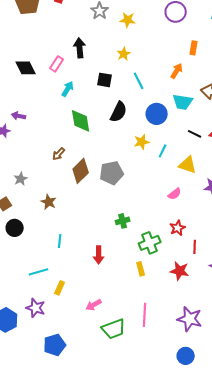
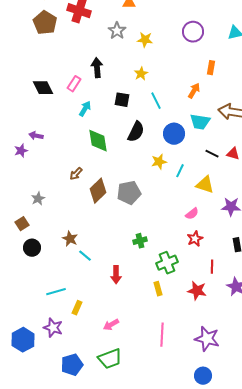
brown star: (49, 202) -> (70, 239), moved
red star: (178, 228) -> (195, 239), moved
cyan line: (60, 241) -> (85, 256), moved, turned -56
green trapezoid: (114, 329) -> (110, 359), moved

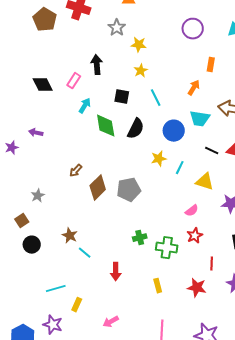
yellow star: (145, 40) -> (139, 45), moved
green diamond: (98, 141) -> (106, 126), moved
purple star: (21, 151) -> (12, 148), moved
green cross: (167, 263) -> (167, 248), moved, turned 30

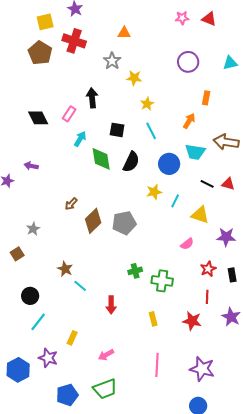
yellow star: (141, 71) -> (147, 104), moved
red star: (195, 236) -> (208, 269), moved
black circle: (32, 245) -> (30, 296), moved
cyan line: (56, 289) -> (38, 322), moved, turned -36

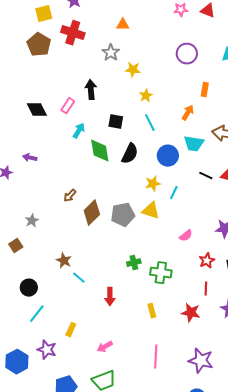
yellow triangle: (200, 215) -> (151, 211), moved

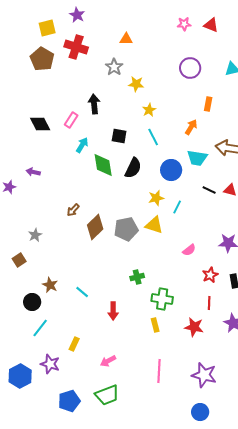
brown star: (64, 261) -> (50, 285), moved
green cross: (161, 273) -> (162, 299), moved

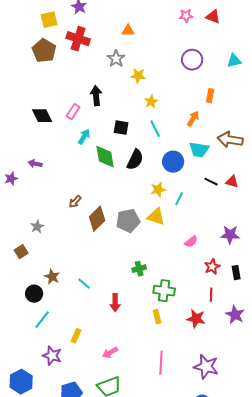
blue hexagon: (20, 376) -> (21, 382), moved

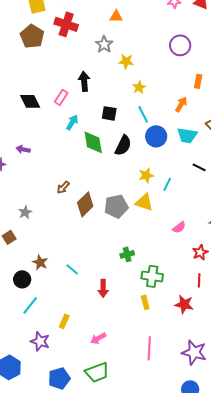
blue circle: (173, 162) -> (156, 136), moved

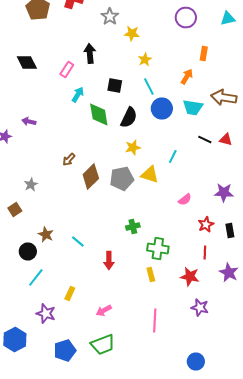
black diamond: (30, 101) -> (27, 62), moved
yellow star: (146, 175) -> (133, 148), moved
purple star: (194, 352) -> (200, 308), moved, size x0.7

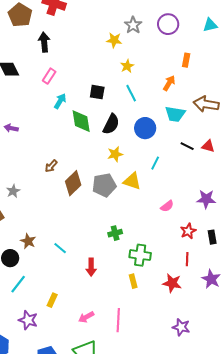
gray star: (110, 16) -> (133, 25), moved
black arrow: (90, 54) -> (44, 42), moved
blue circle: (162, 108) -> (145, 128), moved
purple star: (200, 308) -> (181, 327), moved
pink line: (155, 320) -> (118, 320), moved

